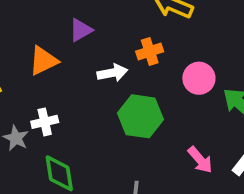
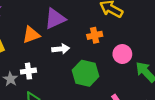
purple triangle: (81, 30) -> (55, 19), size x1.5
white arrow: (112, 73) -> (61, 49), moved

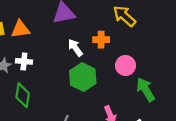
orange triangle: (31, 35) -> (20, 29), moved
white arrow: (61, 49) -> (75, 48), moved, turned -133

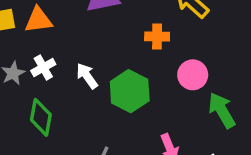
white arrow: (75, 48) -> (87, 76), moved
white cross: (24, 61) -> (43, 68), turned -35

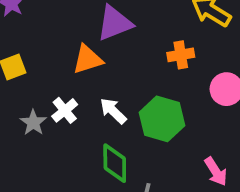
orange triangle: (38, 20) -> (88, 59), moved
green diamond: (41, 117) -> (115, 163), moved

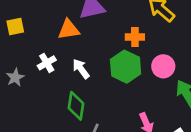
green hexagon: (162, 119) -> (126, 67), moved
gray star: (33, 123) -> (15, 78), moved

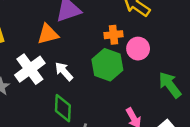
white cross: (47, 63) -> (30, 69), size x1.6
pink circle: (163, 66) -> (138, 49), moved

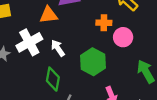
green hexagon: (107, 65) -> (93, 62), moved

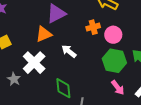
white arrow: (58, 48) -> (69, 51), moved
green hexagon: (93, 62) -> (114, 61), moved

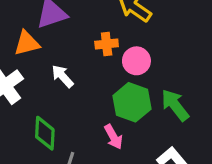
pink arrow: (118, 88) -> (113, 137), moved

